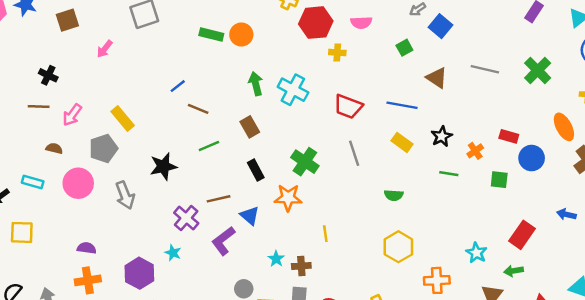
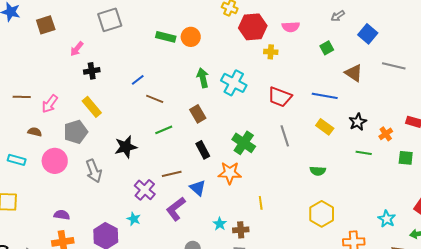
blue square: (440, 26) -> (368, 34), moved
black cross: (48, 75) -> (92, 71), moved, turned -35

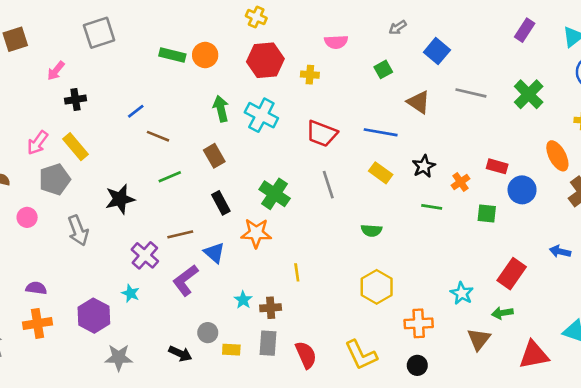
red hexagon: (253, 27) -> (265, 60), moved
pink arrow: (50, 104) -> (38, 143), moved
pink circle: (55, 161) -> (27, 217), size x0.6

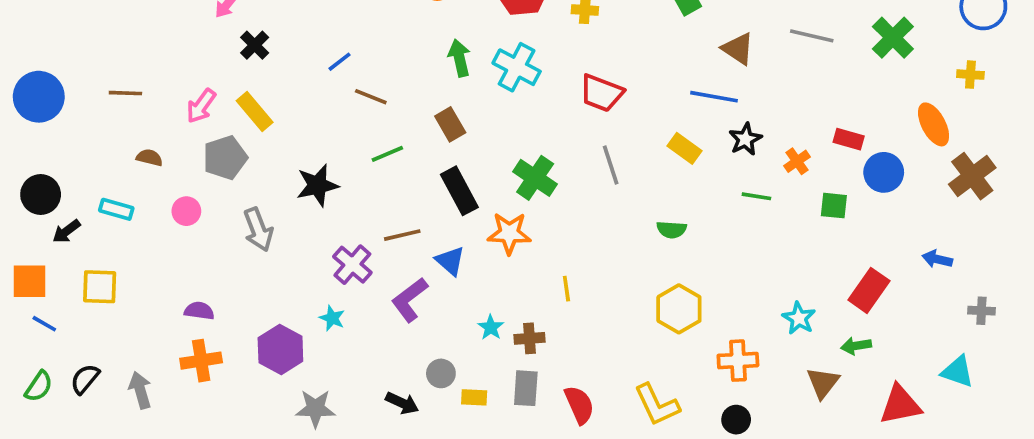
black cross: (75, 100) -> (255, 45), turned -36
blue line: (381, 132) -> (714, 97), moved
black rectangle: (221, 203) -> (459, 191), size x1.4

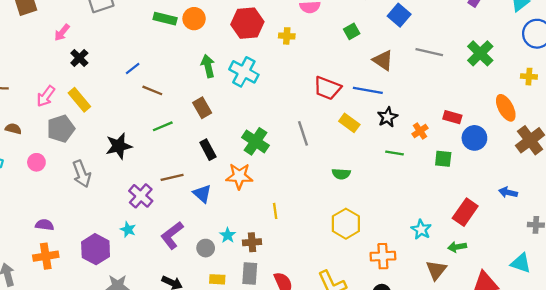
red trapezoid: (601, 93) -> (327, 88), moved
black rectangle: (459, 191) -> (208, 150), size x0.7
purple L-shape: (410, 300) -> (172, 235), moved
gray circle: (441, 373) -> (206, 248), moved

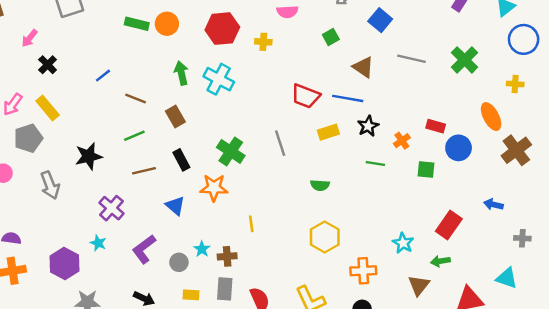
brown line: (152, 90) -> (136, 98), moved
yellow rectangle: (349, 123) -> (328, 132), turned -54
brown line: (172, 177) -> (144, 171), moved

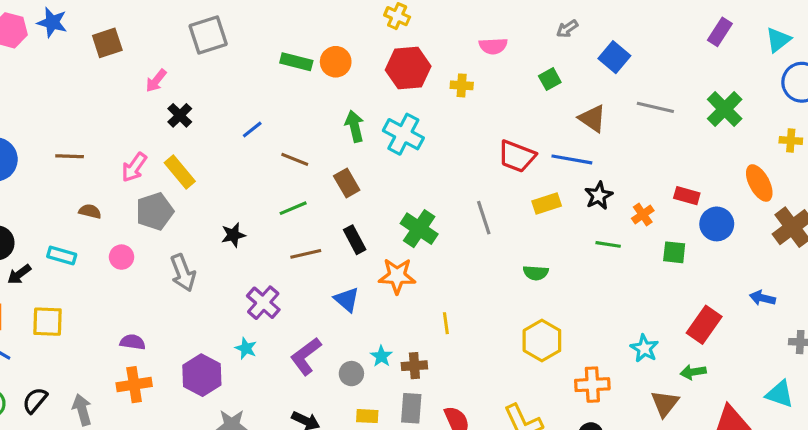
black star: (89, 156) -> (233, 235), size x0.7

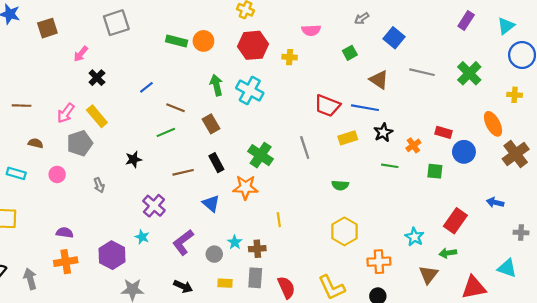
green line: (293, 208) -> (166, 132), moved
gray arrow: (183, 273) -> (99, 185), size x0.6

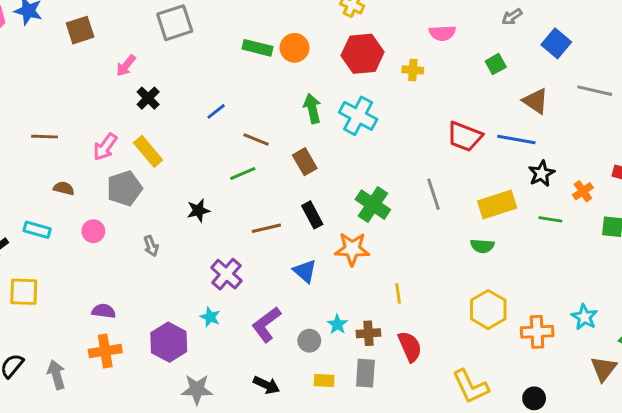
yellow rectangle: (348, 138) -> (497, 205), moved, size x1.4
orange cross: (379, 262) -> (537, 332), moved
red semicircle: (286, 287) -> (410, 347), moved

